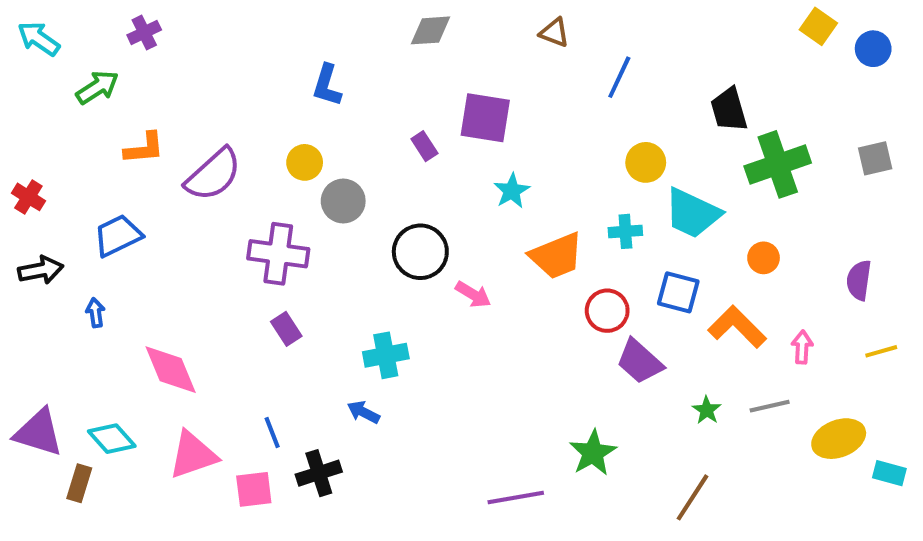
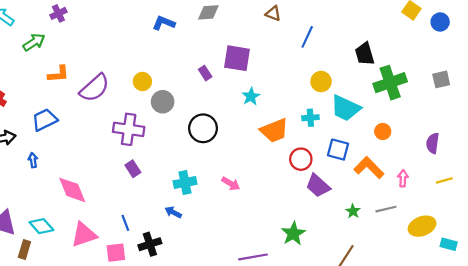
blue L-shape: (327, 85) -> (164, 23), moved, turned 95
pink arrow: (473, 294) -> (231, 184), moved

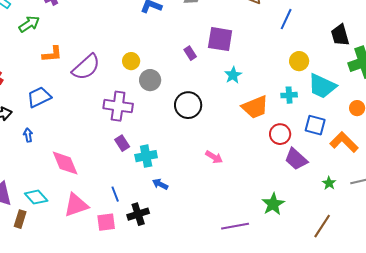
cyan cross: (185, 183) -> (146, 156), moved

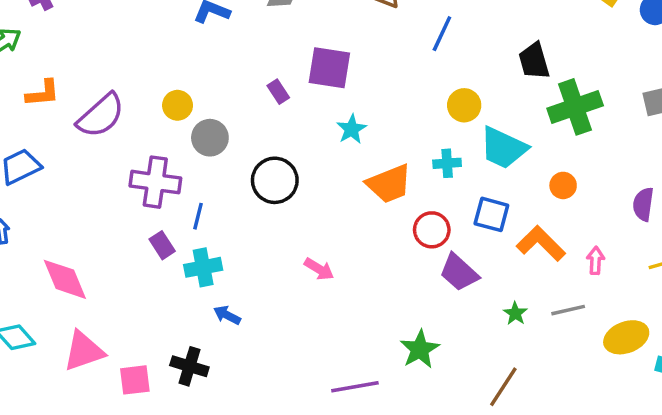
blue line: (115, 194) -> (198, 216), moved, turned 35
black cross: (138, 214) -> (189, 366), turned 35

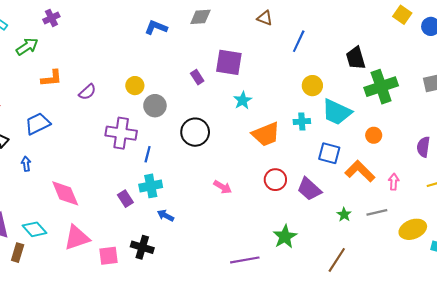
purple semicircle: (101, 116) -> (87, 92), size x0.6
red circle: (432, 230) -> (275, 180), moved
purple rectangle: (162, 245) -> (125, 199), moved

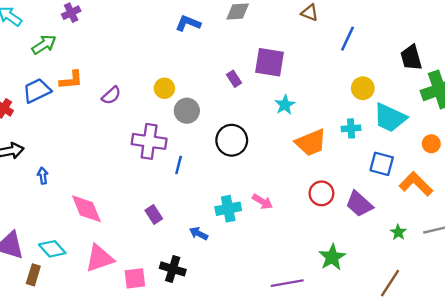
blue trapezoid: (38, 124) -> (37, 91), moved
cyan cross: (151, 186) -> (228, 209), moved

